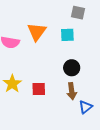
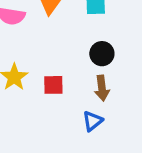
blue triangle: (85, 107) -> (93, 121), moved

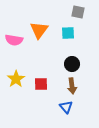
blue triangle: (93, 121) -> (66, 107), turned -32

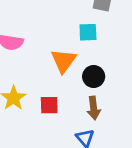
orange triangle: (39, 30) -> (64, 61), moved

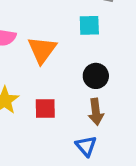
orange triangle: (64, 61) -> (42, 50), moved

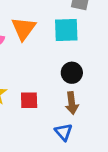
cyan square: (89, 25) -> (66, 30), size x1.4
orange triangle: (42, 50) -> (24, 29), moved

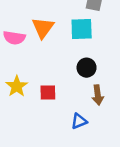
brown arrow: (72, 103) -> (98, 95), moved
blue triangle: (64, 132) -> (79, 121), turned 49

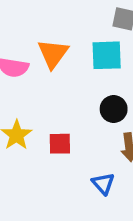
blue triangle: (79, 121) -> (103, 184), turned -49

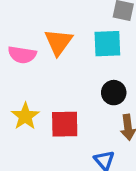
red square: (60, 144) -> (65, 124), size x1.4

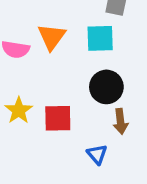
black circle: (114, 93) -> (106, 87), size x1.4

